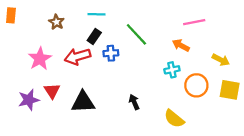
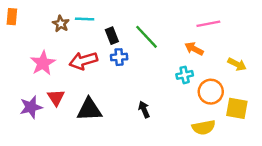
cyan line: (96, 14) -> (85, 19), moved
black rectangle: (94, 37) -> (112, 36), moved, turned -56
yellow square: (230, 90) -> (237, 108), moved
yellow semicircle: (174, 119) -> (204, 127), moved, turned -50

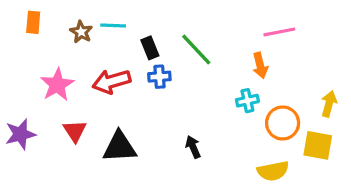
orange rectangle: (12, 17) -> (33, 22), moved
orange arrow: (194, 49) -> (260, 65), turned -132
yellow arrow: (237, 64) -> (329, 104), moved, turned -102
purple star: (31, 107) -> (20, 134), moved

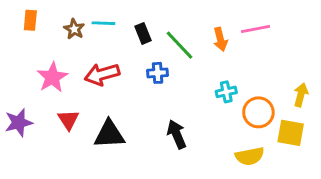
black rectangle: (150, 48) -> (143, 33), moved
orange arrow: (260, 65) -> (220, 39), moved
blue cross: (159, 77) -> (158, 73), moved
black arrow: (193, 147) -> (177, 134), size x1.4

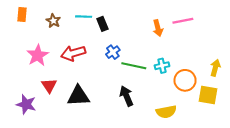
cyan line: (103, 23) -> (84, 17), moved
green line: (179, 45) -> (134, 66), moved, turned -35
blue cross: (158, 73) -> (113, 52), turned -32
purple star: (19, 123) -> (26, 104), moved, turned 30
yellow semicircle: (250, 156) -> (166, 112), moved

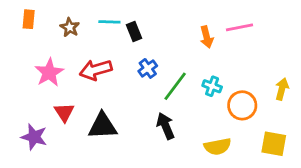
green line: (134, 66) -> (175, 86), turned -65
cyan cross: (162, 66) -> (212, 86), turned 32
yellow square: (208, 95) -> (274, 144), moved

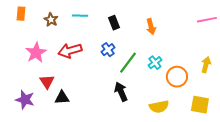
pink line: (239, 27) -> (207, 20), moved
black rectangle: (134, 31) -> (114, 23), moved
cyan cross: (212, 86) -> (155, 63), turned 32
black triangle: (103, 126) -> (62, 98), moved, size x0.7

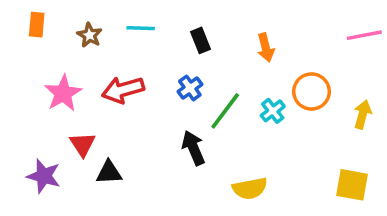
orange circle: (177, 77) -> (311, 92), moved
black arrow: (121, 92) -> (193, 148), moved
yellow semicircle: (159, 107) -> (250, 188), moved

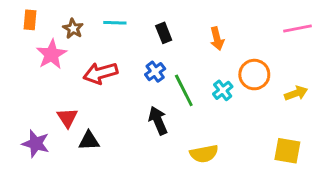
pink star: (63, 93) -> (52, 54), moved
green line: (225, 111) -> (184, 90), turned -64
yellow arrow: (363, 114) -> (296, 93), turned 55

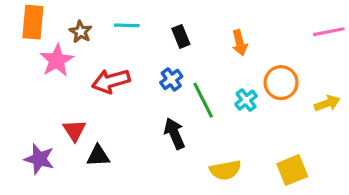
orange rectangle: (30, 20) -> (33, 22), size x1.5
yellow square: (287, 151) -> (292, 170), moved, turned -32

